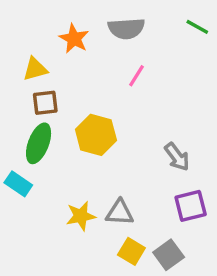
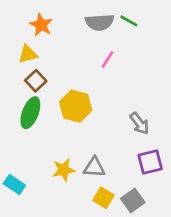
green line: (197, 27) -> (129, 21), moved
orange star: (74, 39) -> (41, 25), moved
brown square: (45, 103) -> (36, 81), turned -36
cyan rectangle: (18, 184) -> (14, 185), moved

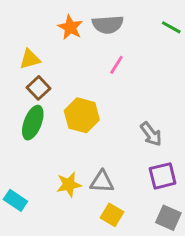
green line: (129, 21) -> (171, 27), moved
orange star: (41, 25) -> (70, 27), moved
gray square: (133, 200) -> (168, 218), moved, turned -30

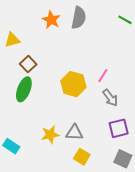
gray semicircle: (108, 24) -> (79, 18), turned -75
yellow triangle: (30, 59) -> (12, 40), moved
pink line: (116, 65) -> (103, 76), moved
yellow hexagon: (82, 115) -> (73, 84), moved

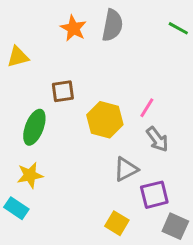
brown square: (28, 64) -> (63, 91), moved, turned 35
purple square: (119, 128) -> (154, 195), moved
gray triangle: (74, 132) -> (126, 169), moved, turned -30
yellow star: (50, 135) -> (30, 175), moved

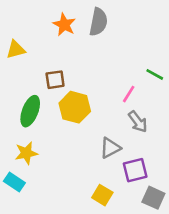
green line: (178, 28) -> (155, 74), moved
yellow hexagon: (105, 120) -> (75, 107), moved

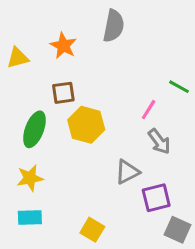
orange star: (64, 25) -> (63, 46), moved
cyan rectangle: (14, 182) -> (30, 218), moved, turned -36
yellow square: (102, 195) -> (92, 230), moved

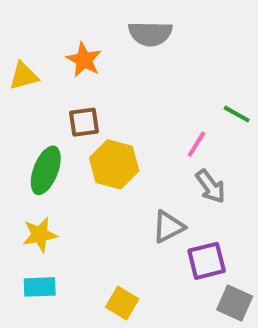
gray semicircle: (114, 26) -> (150, 34), turned 80

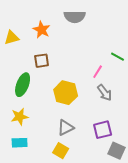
yellow hexagon: (114, 164) -> (66, 93), moved
gray triangle: (168, 227) -> (66, 128), moved

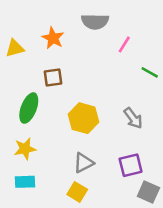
pink line: (98, 72) -> (124, 44), moved

